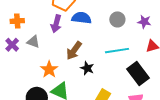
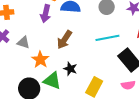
gray triangle: (33, 42) -> (23, 42), moved
black star: (87, 68) -> (70, 69), moved

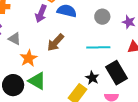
black star: (70, 69) -> (92, 78), moved

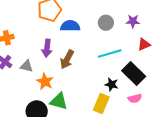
purple arrow: (41, 14) -> (47, 48), moved

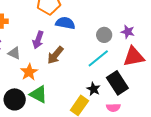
gray circle: (106, 23) -> (104, 35), moved
red triangle: (144, 44) -> (134, 57), size x1.6
cyan line: (110, 54) -> (98, 58), turned -35

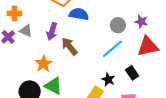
gray triangle: (14, 53) -> (26, 31), moved
brown arrow: (55, 55) -> (69, 46), turned 102
black rectangle: (117, 83) -> (132, 73), size x0.6

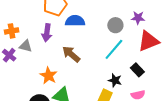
purple arrow: (52, 31) -> (47, 33), moved

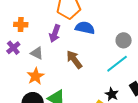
gray triangle: (26, 46) -> (37, 53), moved
orange star: (49, 76) -> (35, 76), moved

